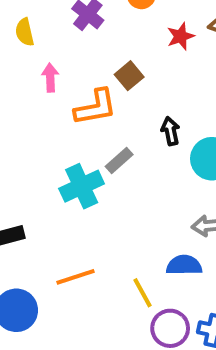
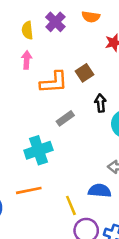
yellow semicircle: (25, 32) -> (27, 30), moved
brown square: (129, 76) -> (85, 73), moved
cyan cross: (82, 186) -> (38, 150), moved

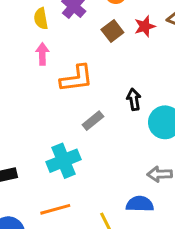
brown square: (85, 73) -> (112, 31), moved

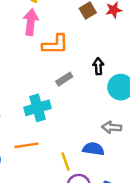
pink arrow: (42, 54) -> (31, 22), size x1.5

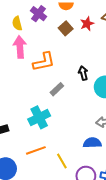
yellow line: (66, 161) -> (62, 161), moved

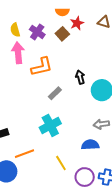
purple cross: (38, 14) -> (37, 32), moved
red star: (87, 24) -> (77, 23), moved
cyan cross: (39, 117) -> (50, 125), moved
orange line: (36, 150) -> (25, 154), moved

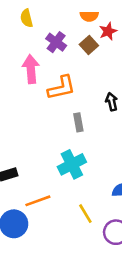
yellow semicircle: (15, 30) -> (27, 18), moved
gray rectangle: (55, 93) -> (78, 122), turned -56

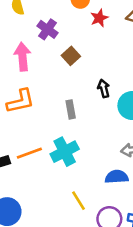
brown square: (89, 45) -> (71, 56), moved
orange L-shape: (62, 88) -> (21, 101), moved
orange line: (38, 201) -> (29, 153), moved

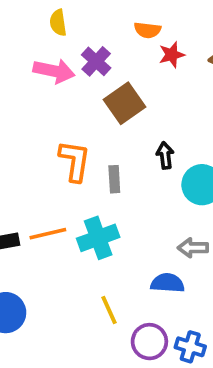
brown square: (71, 56) -> (124, 103), size x1.5
pink arrow: (23, 57) -> (54, 71), moved, turned 100
orange L-shape: (21, 101) -> (75, 161), moved, turned -76

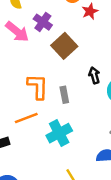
pink arrow: (54, 71) -> (17, 32), turned 35
orange line: (48, 234) -> (26, 118), moved

